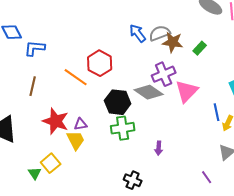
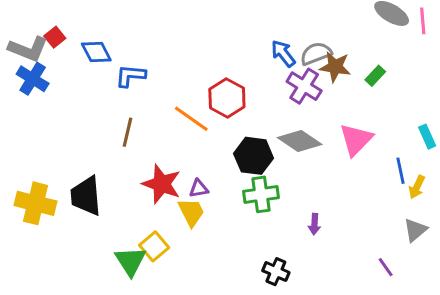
purple cross: (164, 74) -> (304, 86), moved, turned -35
green triangle: (35, 173) -> (130, 261), size x1.6

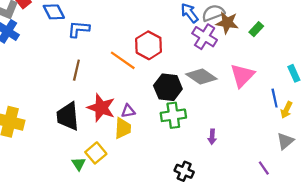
black trapezoid: (86, 196) -> (68, 116), moved
yellow trapezoid: (191, 212) -> (123, 128), turned 30
green triangle: (130, 261) -> (79, 164), size x0.6

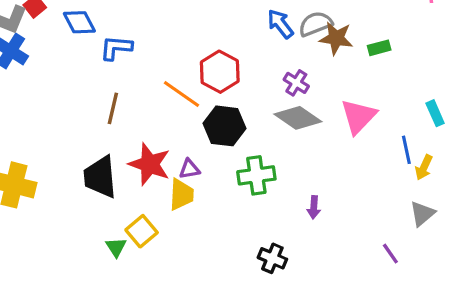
green rectangle: (256, 29) -> (379, 48), turned 32
purple cross: (205, 37) -> (296, 83), moved, size x0.7
black hexagon: (168, 87) -> (225, 126), moved

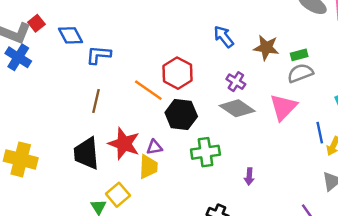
gray semicircle: (315, 24) -> (300, 73), moved

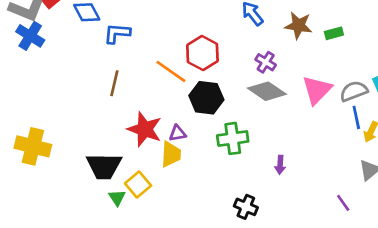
gray semicircle: (300, 73) -> (354, 91), moved
black trapezoid: (86, 153) -> (104, 166), moved, turned -84

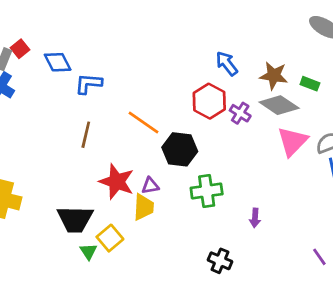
green rectangle: (334, 33) -> (310, 84), turned 36
red hexagon: (202, 53) -> (209, 101), moved
gray diamond: (267, 91) -> (279, 105), moved

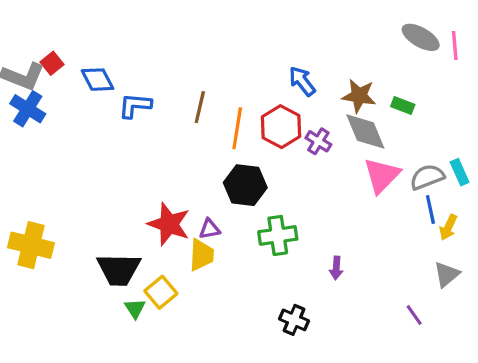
gray diamond: (279, 105) -> (365, 132), turned 33
orange line: (144, 123) -> (237, 128), moved, turned 64
brown line: (86, 135) -> (200, 107), moved

